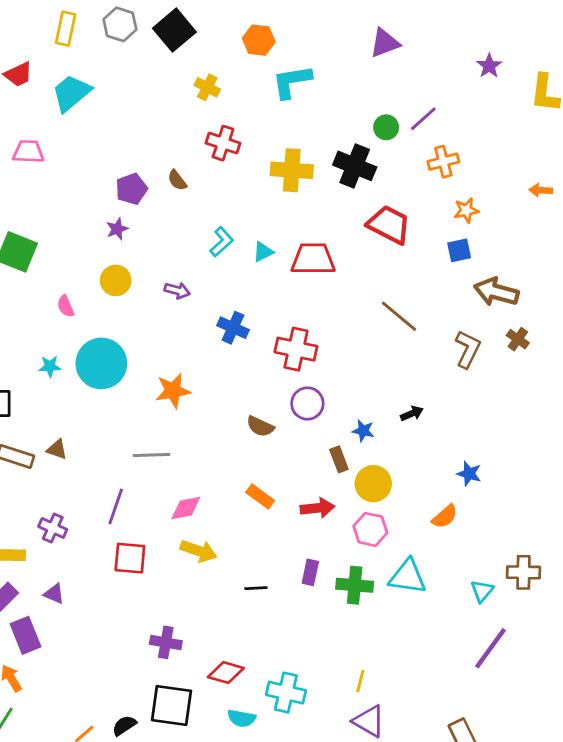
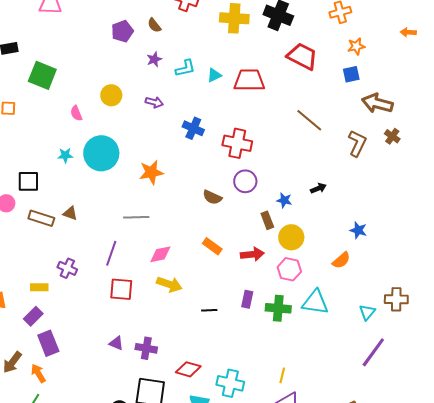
purple star: (117, 229) -> (154, 59), moved
cyan L-shape: (222, 242) -> (185, 68), turned 30
purple triangle: (54, 594) -> (116, 343), moved

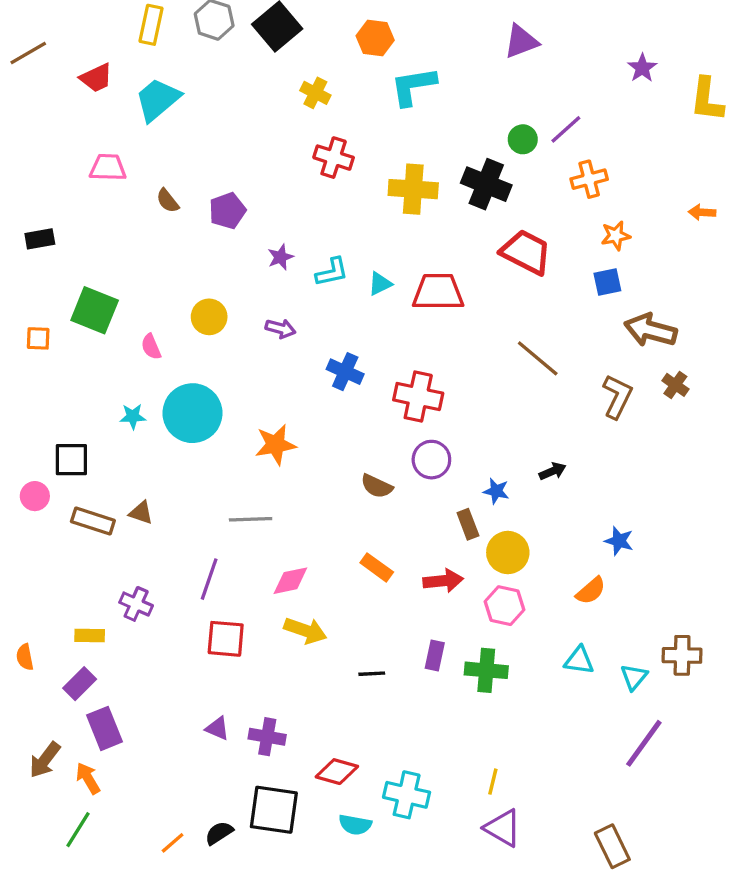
brown semicircle: (154, 25) -> (168, 201), moved
green square: (42, 75) -> (95, 310), moved
cyan triangle: (315, 302) -> (579, 660), moved, size x0.7

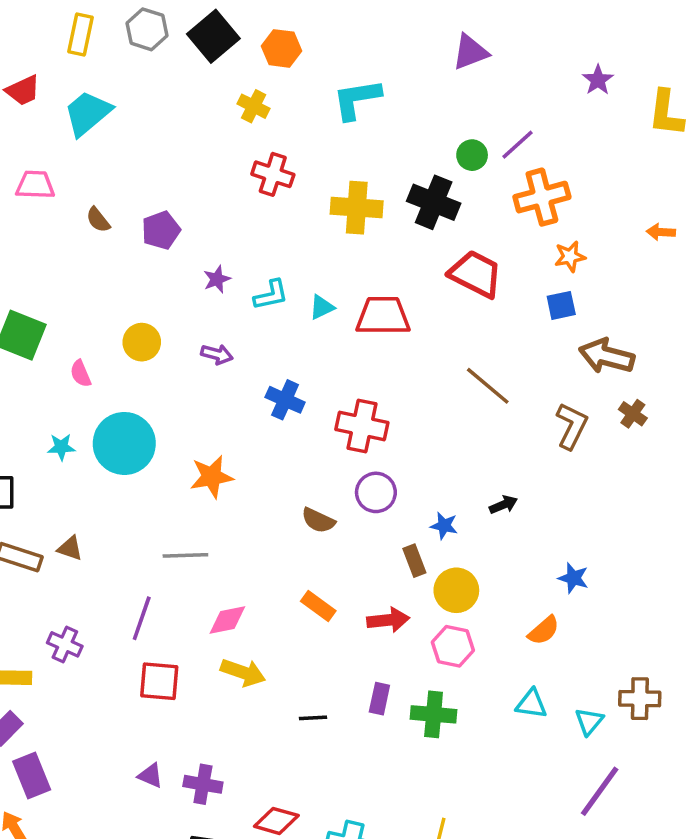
orange hexagon: (375, 38) -> (282, 48), moved
orange cross: (589, 179) -> (542, 197), size x1.4

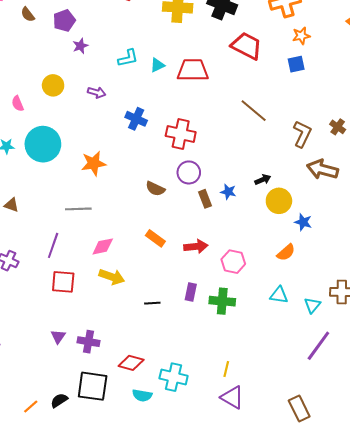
purple star: (217, 279) -> (80, 46), moved
brown arrow: (607, 356) -> (322, 169), moved
brown rectangle: (414, 561) -> (205, 199), moved
yellow circle: (456, 590) -> (279, 201), moved
purple triangle: (150, 776) -> (58, 337), turned 42

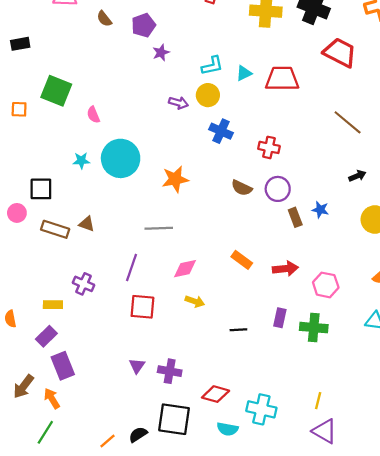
yellow circle: (53, 85) -> (208, 95), moved
red cross: (181, 134) -> (269, 147), size x0.7
black arrow: (263, 180) -> (357, 176), moved
brown semicircle: (155, 189) -> (242, 188), moved
yellow arrow: (112, 277) -> (195, 301), size x0.7

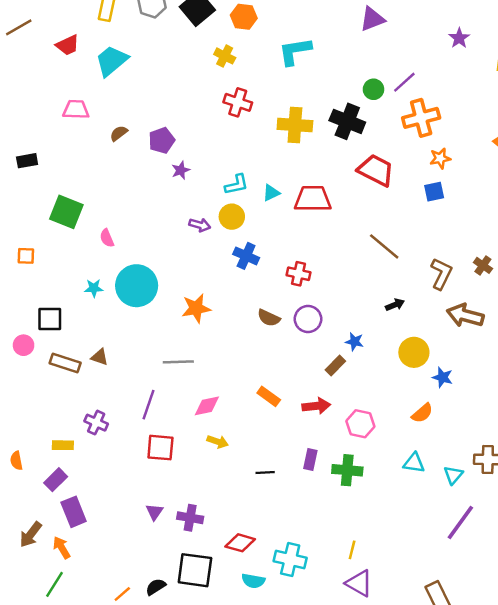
brown semicircle: (104, 19) -> (119, 133), turned 91
orange square: (19, 109) -> (26, 256), moved
brown rectangle: (295, 217) -> (335, 365), moved, turned 66

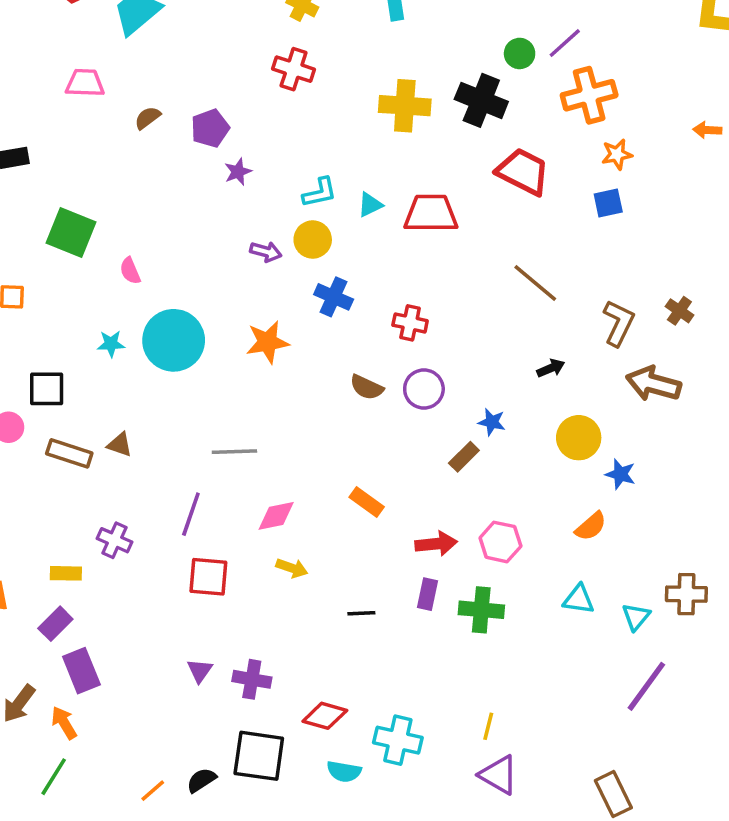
red cross: (238, 102) -> (294, 69), moved
orange star: (196, 308) -> (267, 342), moved
red arrow: (316, 406) -> (436, 544), moved

